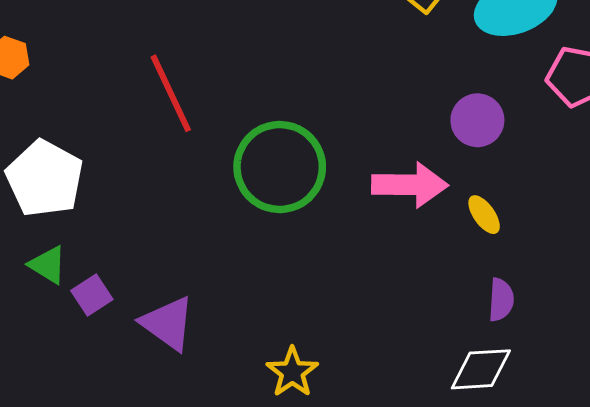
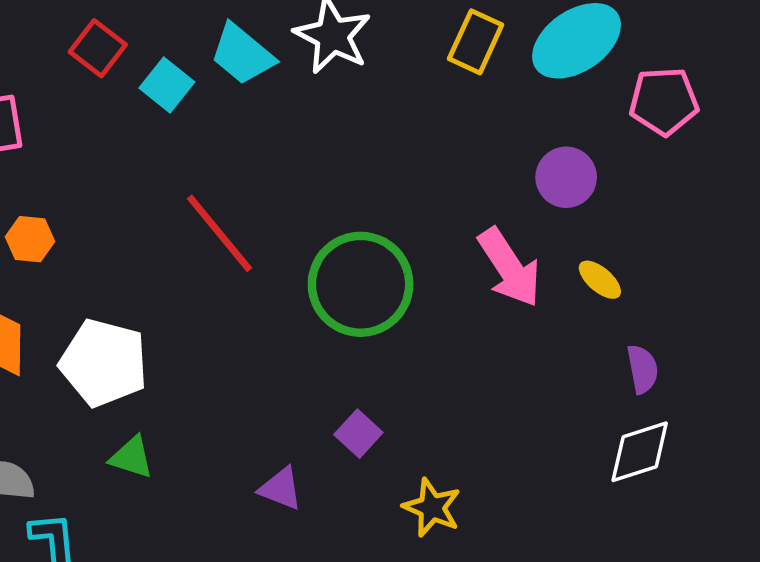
pink arrow: (410, 185) -> (509, 268), turned 70
purple square: (92, 295) -> (358, 434), moved
purple triangle: (168, 323) -> (281, 489), size x0.7

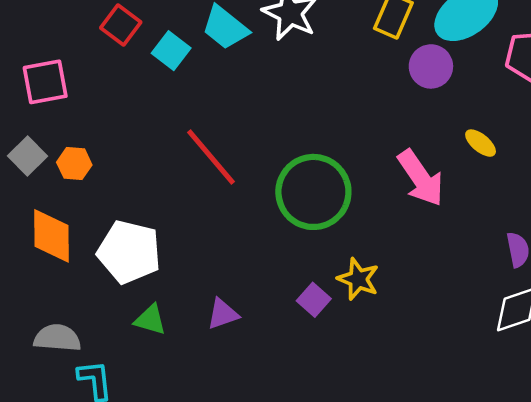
purple circle: (566, 177) -> (431, 66), moved
yellow ellipse: (600, 280) -> (481, 143), moved
purple triangle: (281, 489) -> (223, 314), moved, turned -40
yellow star: (432, 508) -> (358, 279), moved

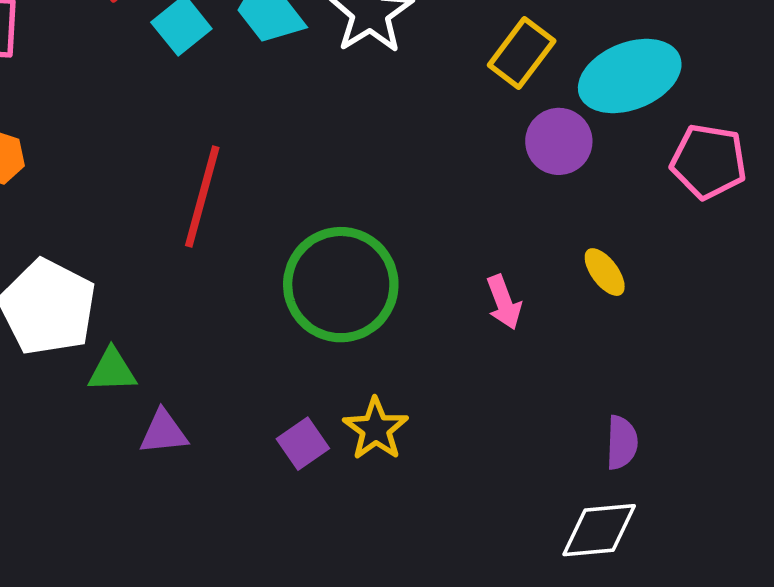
red line: (211, 157) -> (202, 196), turned 42
pink arrow: (421, 178) -> (504, 302), size x0.6
green triangle: (150, 320) -> (112, 370), moved, turned -32

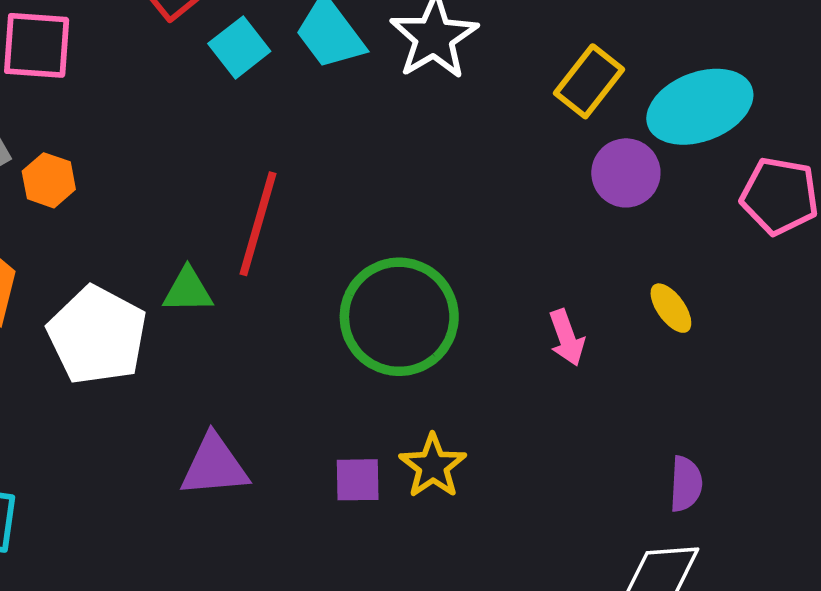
green triangle: (112, 370) -> (188, 290), moved
purple triangle: (164, 432) -> (214, 466), size x1.4
purple square: (303, 444) -> (358, 480), turned 33

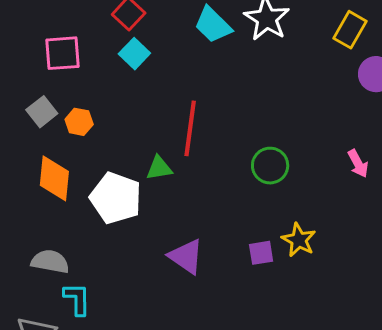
cyan square: (239, 47) -> (134, 54), moved
green circle: (399, 317) -> (270, 166), size x0.6
purple triangle: (214, 466) -> (186, 256), turned 48

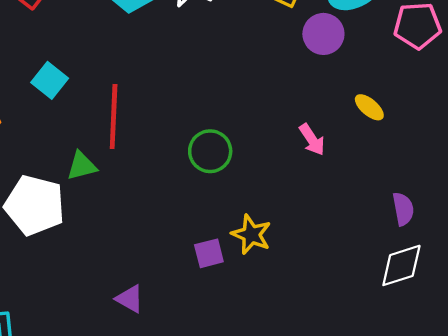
cyan square: (134, 54) -> (50, 80), moved
purple triangle: (186, 256) -> (130, 299), moved, size x0.7

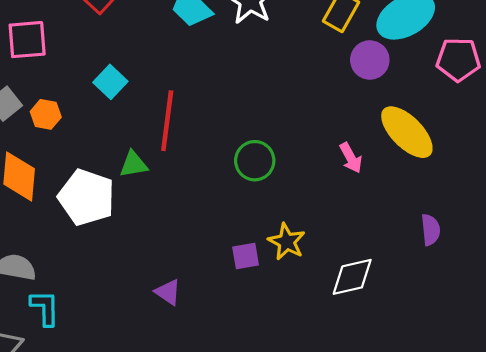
yellow ellipse: (369, 107) -> (407, 132), size x2.0
white diamond: (401, 265) -> (352, 277), moved

